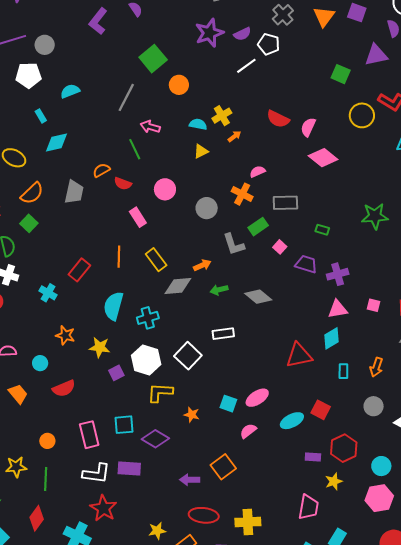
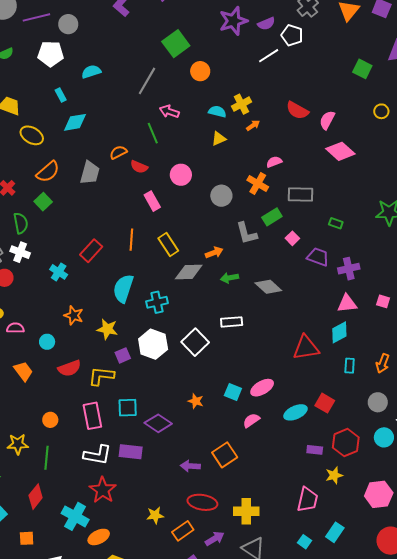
yellow circle: (362, 115) -> (381, 111), size x0.6
yellow L-shape: (160, 393) -> (101, 376), moved
cyan circle: (381, 466) -> (384, 437), moved

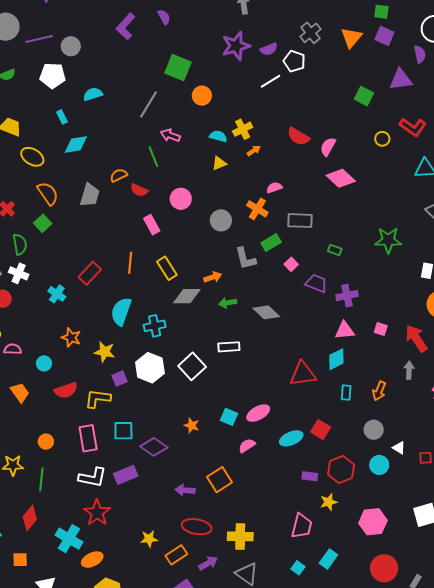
green square: (176, 44) -> (178, 68), turned -32
orange semicircle: (48, 172) -> (48, 193), turned -85
purple rectangle: (131, 452) -> (126, 475), turned -30

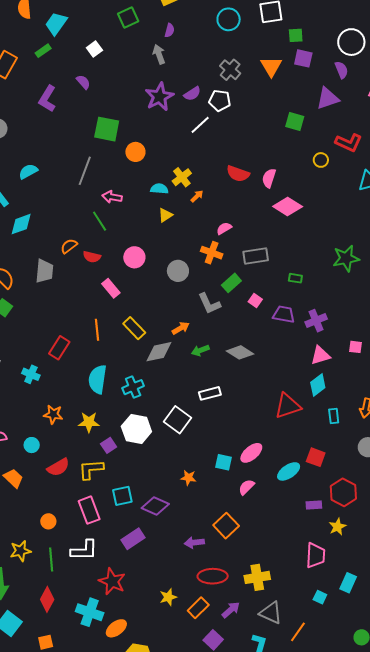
white L-shape: (92, 477) -> (84, 550), moved

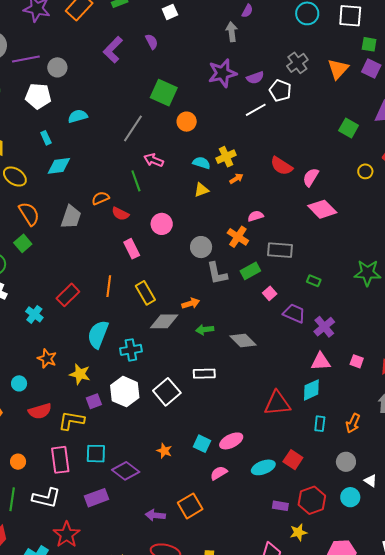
gray L-shape: (209, 304) -> (217, 273), moved
purple cross: (316, 321) -> (324, 327), turned -30

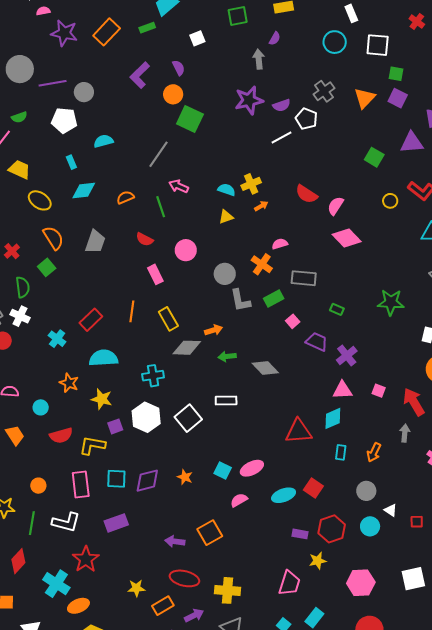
orange circle: (187, 122) -> (173, 94), moved
orange semicircle: (100, 198) -> (125, 197), moved
cyan semicircle: (98, 334) -> (103, 358), moved, turned 64
purple diamond: (126, 471) -> (147, 481), moved, turned -52

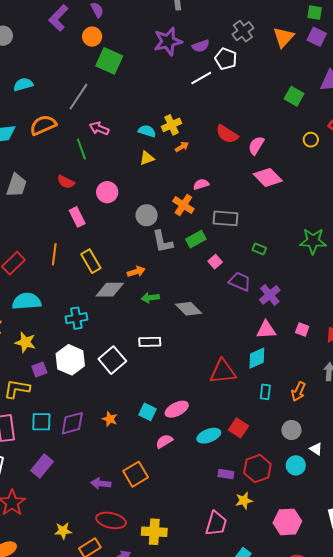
orange semicircle: (125, 197) -> (43, 125), moved, size x1.5
purple rectangle: (116, 523) -> (42, 466), turned -30

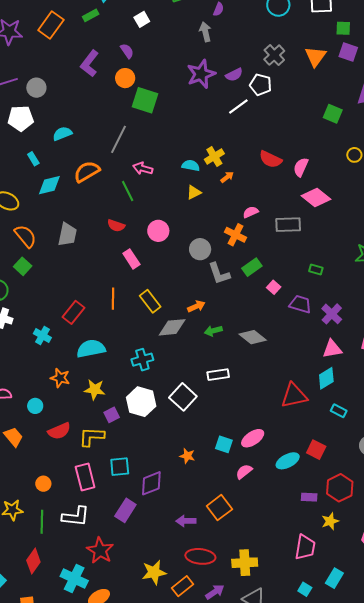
gray rectangle: (226, 218) -> (288, 225), moved
cyan rectangle: (265, 392) -> (339, 411), turned -63
purple diamond: (72, 423) -> (151, 483), moved
yellow star: (63, 531) -> (154, 572), size x1.4

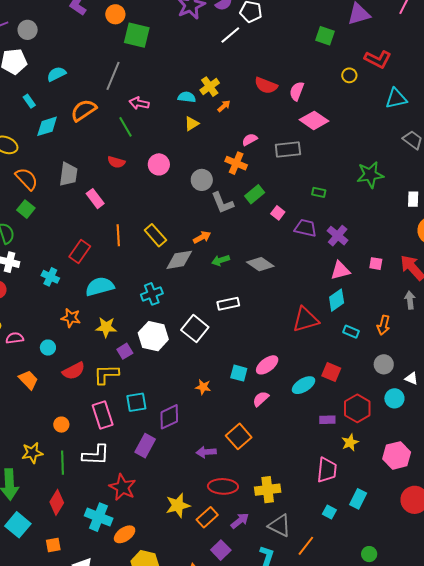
pink rectangle: (131, 259) -> (95, 199), moved

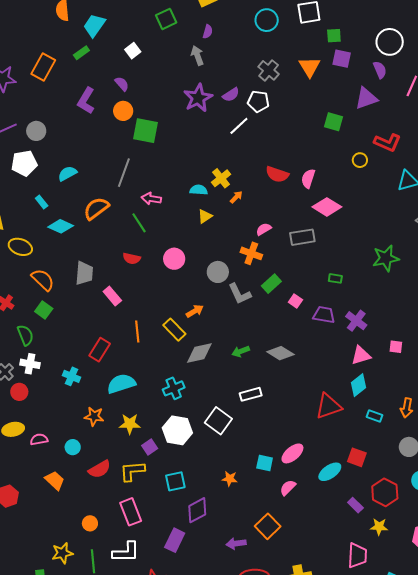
cyan diamond: (47, 126) -> (61, 226), turned 45
orange arrow: (202, 237) -> (195, 311), moved
cyan square: (136, 402) -> (175, 481), moved
purple rectangle: (327, 420) -> (355, 505), turned 49
yellow star: (350, 442) -> (379, 527), turned 30

